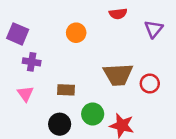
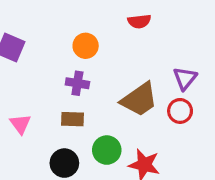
purple triangle: (154, 29) -> (185, 78), moved
purple cross: (32, 62) -> (77, 83), moved
brown trapezoid: (118, 75) -> (139, 100), turned -32

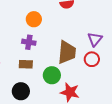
brown trapezoid: (139, 100) -> (67, 52), turned -50
green circle: (107, 150) -> (52, 75), moved

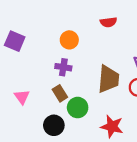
brown rectangle: (26, 64) -> (60, 93), turned 56
green circle: (52, 75) -> (78, 108), moved

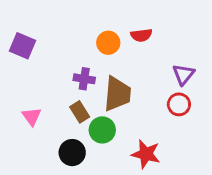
red semicircle: (108, 22) -> (141, 35), moved
orange circle: (69, 40) -> (108, 43), moved
brown trapezoid: (108, 79) -> (117, 94), moved

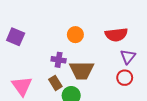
red semicircle: (141, 35) -> (116, 35), moved, size x1.5
brown trapezoid: (117, 94) -> (82, 70), turned 85
pink triangle: (32, 116) -> (22, 86), size x1.5

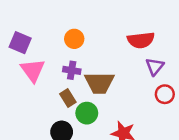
orange circle: (75, 35) -> (74, 39), moved
red circle: (125, 78) -> (165, 94), moved
pink triangle: (22, 86) -> (33, 70), moved

